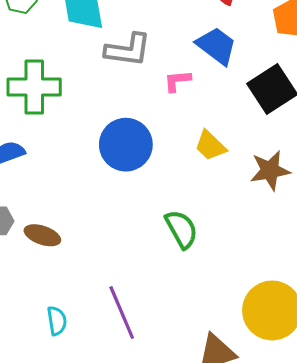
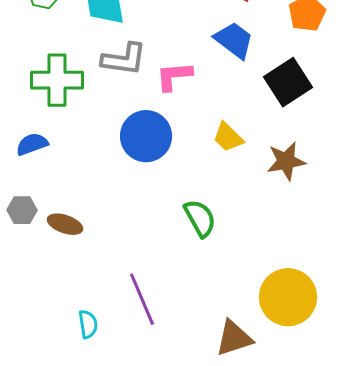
gray L-shape: (128, 50) -> (124, 59), moved
pink L-shape: (177, 81) -> (174, 76), moved, size x1.4
cyan semicircle: (57, 321) -> (88, 324), moved

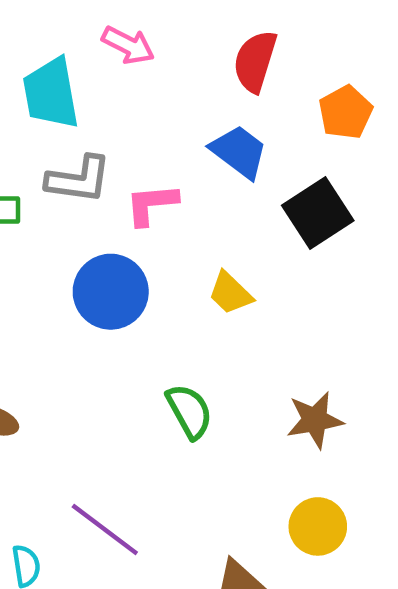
brown star: (286, 161) -> (315, 420), moved
yellow circle: (288, 297) -> (318, 526), size x0.7
purple line: (142, 299) -> (105, 529), turned -30

